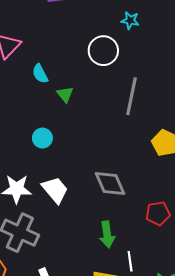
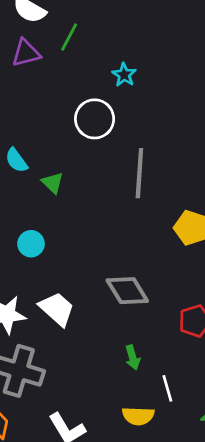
cyan star: (130, 20) -> (124, 75), turned 30
green arrow: (107, 234) -> (133, 357), size x0.7

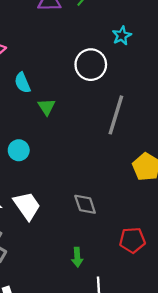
gray diamond: (127, 291) -> (85, 204), size x0.7

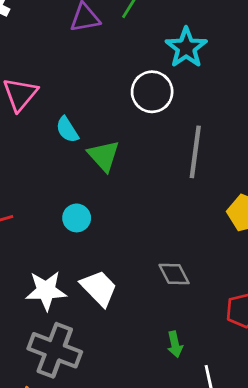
cyan star: (122, 36) -> (186, 48), size x1.6
green triangle: (47, 107) -> (104, 156), size x1.4

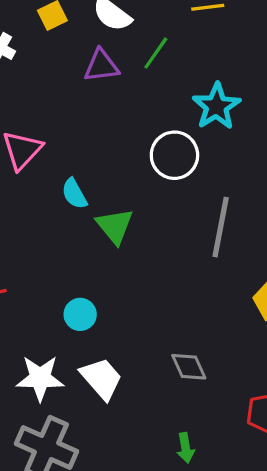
cyan circle: (77, 218) -> (80, 314), moved

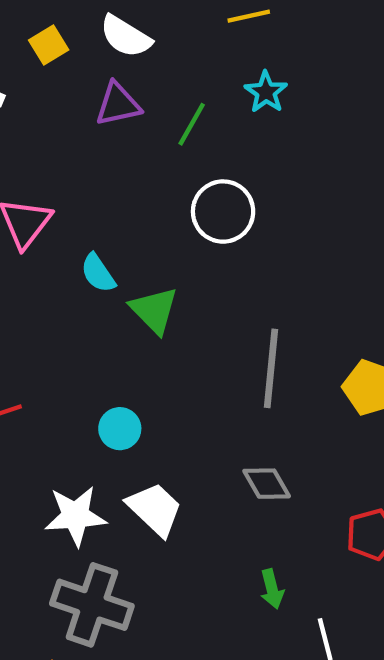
green line: (156, 53) -> (192, 124), moved
cyan star: (216, 106) -> (266, 92), moved, size x0.7
gray line: (221, 227) -> (271, 368), moved

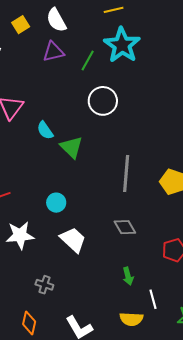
white semicircle: (126, 36) -> (56, 20), turned 30
cyan star: (266, 92) -> (122, 45), size x1.8
white star: (75, 516) -> (20, 235), moved
gray cross: (92, 605) -> (44, 285), size x0.5

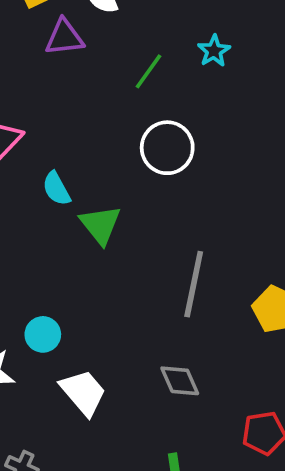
cyan star: (122, 45) -> (214, 51), size x0.5
purple triangle: (53, 52) -> (64, 37), moved
cyan circle: (56, 203) -> (43, 334), moved

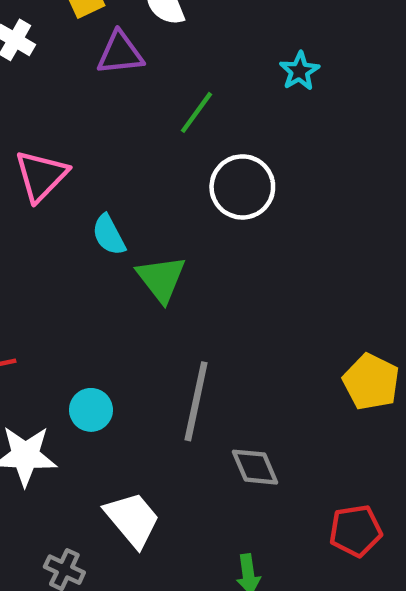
green line: (148, 71) -> (197, 112), moved
gray line: (194, 284) -> (196, 401), moved
white trapezoid: (83, 392) -> (132, 519), moved

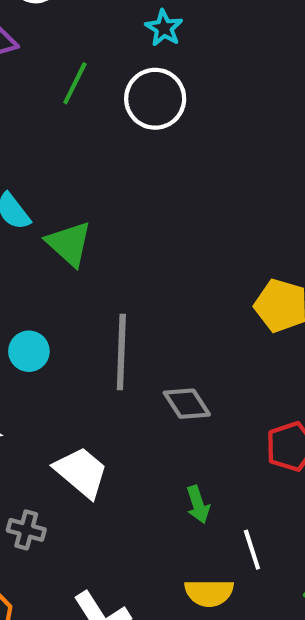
white circle: (242, 187) -> (155, 99), moved
cyan circle: (91, 410) -> (29, 351), moved

